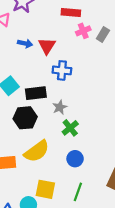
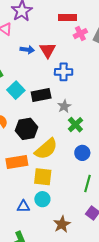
black hexagon: (25, 118) -> (26, 129), moved
yellow square: (45, 189) -> (43, 177), moved

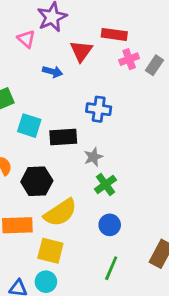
red triangle: (48, 50) -> (81, 51), moved
cyan square: (16, 90) -> (29, 126), turned -36

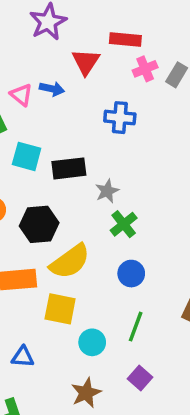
pink triangle: (26, 39) -> (21, 95), moved
blue cross: (99, 109) -> (120, 118), moved
cyan circle: (46, 282) -> (92, 342), moved

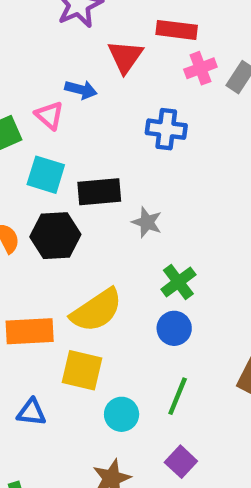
pink triangle: (21, 95) -> (49, 115), moved
gray star: (107, 191) -> (147, 222), turned -30
black hexagon: (39, 224) -> (55, 236), moved
green cross: (124, 224) -> (178, 282), moved
blue triangle: (23, 357) -> (32, 412), moved

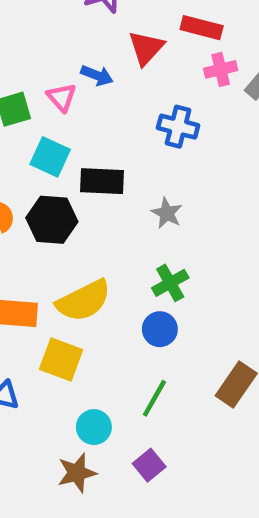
gray star: (147, 222) -> (167, 213), moved
cyan circle: (122, 414) -> (94, 427), moved

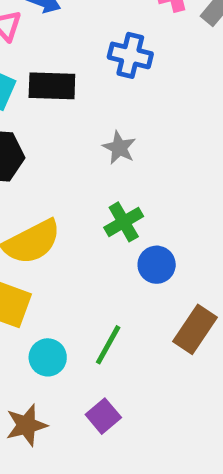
black rectangle: (102, 181) -> (52, 86), moved
blue circle: (160, 329) -> (157, 265), moved
cyan circle: (94, 427) -> (48, 357), moved

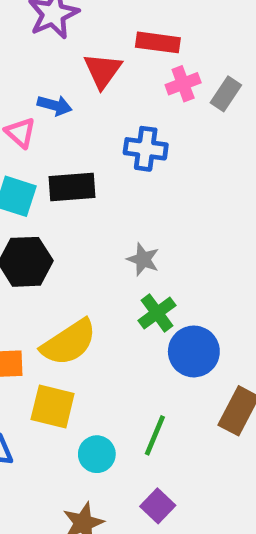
gray star: (119, 148) -> (143, 259), moved
blue circle: (157, 265) -> (194, 351), size x1.4

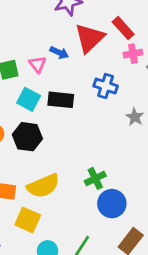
red rectangle: (158, 42) -> (123, 28), turned 30
red triangle: (103, 71) -> (89, 38), size x1.4
gray star: (143, 259) -> (135, 117), moved

